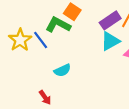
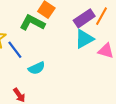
blue line: (41, 40) -> (15, 50), moved

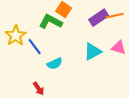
orange line: (101, 16) -> (115, 16), turned 48
cyan triangle: (84, 39) -> (93, 52), moved

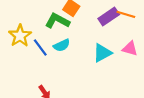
orange line: (115, 16) -> (126, 14), turned 30
cyan semicircle: (55, 64) -> (62, 45), moved

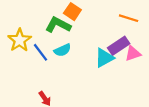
purple rectangle: (109, 16) -> (119, 46), moved
pink triangle: (130, 49) -> (133, 53), turned -35

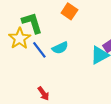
green L-shape: (58, 25) -> (32, 23), moved, turned 45

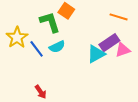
green L-shape: (32, 23) -> (50, 22), moved

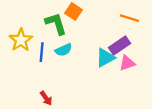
blue line: (37, 49) -> (42, 52), turned 42
pink triangle: (123, 50) -> (127, 63), moved

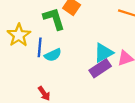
purple rectangle: (120, 46) -> (100, 68), moved
cyan semicircle: (64, 50) -> (53, 55), moved

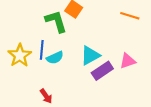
yellow star: (19, 35) -> (20, 55), moved
cyan triangle: (103, 53) -> (90, 55), moved

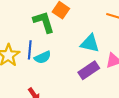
cyan triangle: (90, 55) -> (90, 43), moved, turned 42

